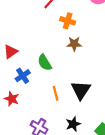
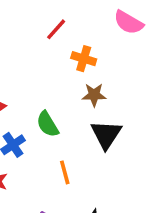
black triangle: (81, 90) -> (106, 135), moved

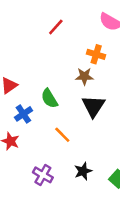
orange cross: (84, 59) -> (96, 54), moved
orange line: (65, 172) -> (62, 135), turned -30

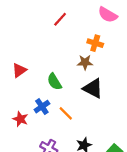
black triangle: (93, 106) -> (93, 88), turned -35
blue cross: (23, 114) -> (42, 107), moved

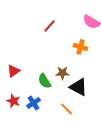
brown star: (85, 62) -> (62, 73), moved
orange line: (66, 113) -> (66, 109), moved
red star: (20, 119) -> (13, 101), moved

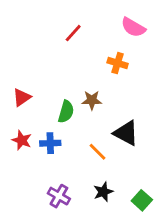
green semicircle: (44, 81) -> (66, 112), turned -133
black triangle: (78, 87) -> (126, 133), moved
blue cross: (33, 103) -> (50, 143), turned 32

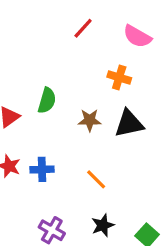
red line: (73, 33) -> (83, 28), moved
green semicircle: (66, 112) -> (47, 100), moved
black triangle: (126, 133) -> (129, 123), moved, turned -40

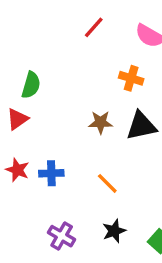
green semicircle: (47, 100) -> (31, 85), moved

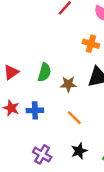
green semicircle: (31, 85) -> (44, 72), moved
brown star: (101, 122) -> (68, 84), moved

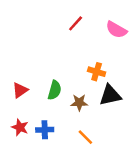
orange cross: (91, 44) -> (97, 72), moved

